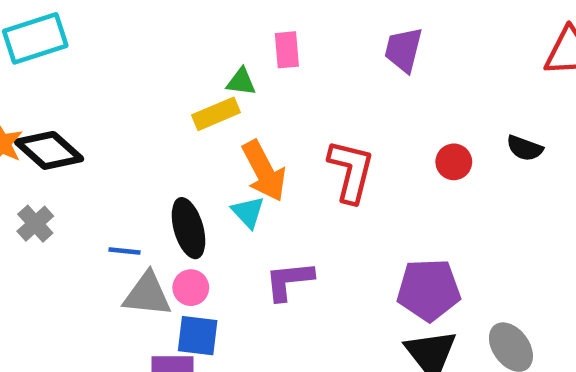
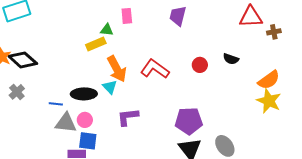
red L-shape: (351, 171) -> (155, 69), turned -68
black ellipse: (188, 228) -> (84, 94), turned -75

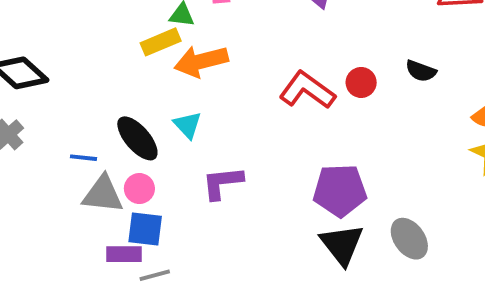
orange arrow: (117, 69) -> (201, 61), moved, turned 104
red L-shape: (155, 69) -> (307, 90), moved
black ellipse: (84, 94) -> (137, 138), turned 50

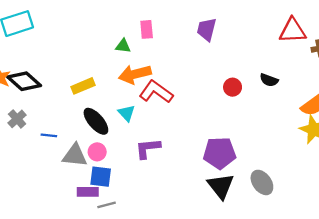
yellow rectangle: (161, 42) -> (83, 86), moved
red L-shape: (307, 90) -> (156, 92), moved
blue line: (83, 158) -> (49, 135), moved

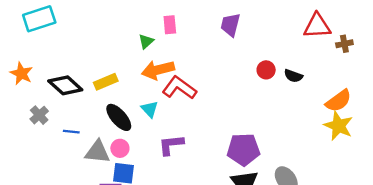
green triangle: (123, 46) -> (146, 41), turned -49
black diamond: (24, 81) -> (65, 85), moved
red circle: (233, 87) -> (266, 70), moved

